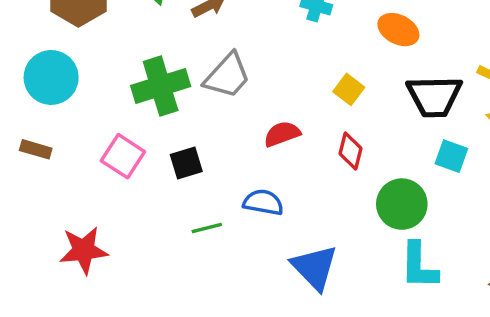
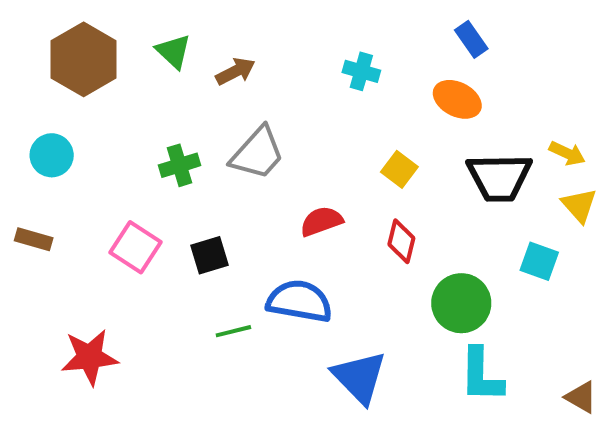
cyan circle: (51, 77) -> (52, 155), size x0.7
green cross: (161, 86) -> (179, 165), size x0.6
cyan square: (451, 156) -> (539, 261), moved
blue semicircle: (263, 202) -> (299, 301), size x1.4

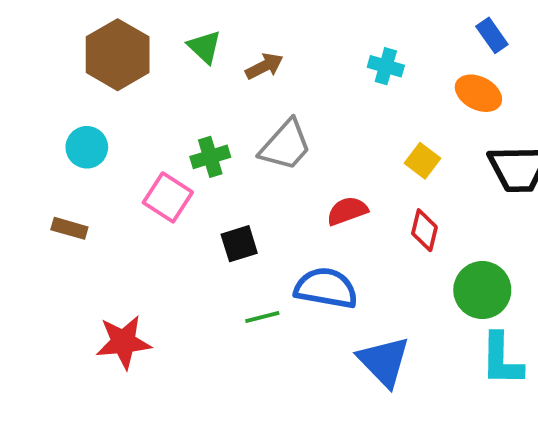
pink square: (136, 247) -> (168, 197), moved

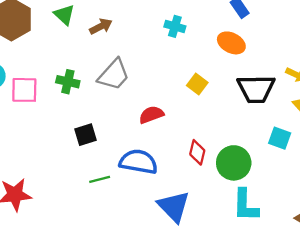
green cross: (210, 157) -> (68, 82), turned 30
pink square: (168, 197) -> (24, 90), moved, turned -32
red diamond: (424, 230) -> (197, 152), moved

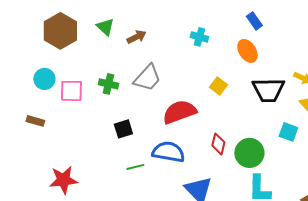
orange ellipse: (231, 43) -> (247, 51), turned 30
red semicircle: (151, 115) -> (179, 112), size x1.6

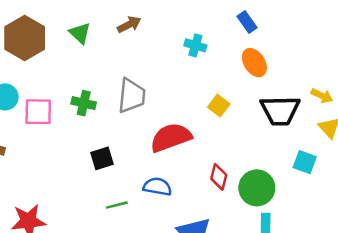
blue rectangle: (254, 21) -> (247, 22), moved
brown arrow: (136, 37) -> (129, 25), moved
gray trapezoid: (147, 78) -> (132, 96), turned -36
blue semicircle: (168, 152) -> (157, 187), size x0.7

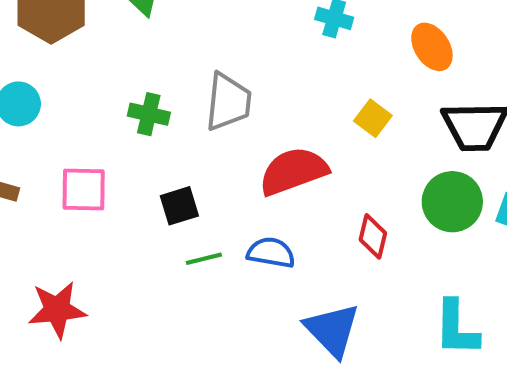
pink square: (38, 112) -> (84, 189), moved
green circle: (257, 188) -> (452, 202), moved
green line: (117, 205) -> (204, 259), moved

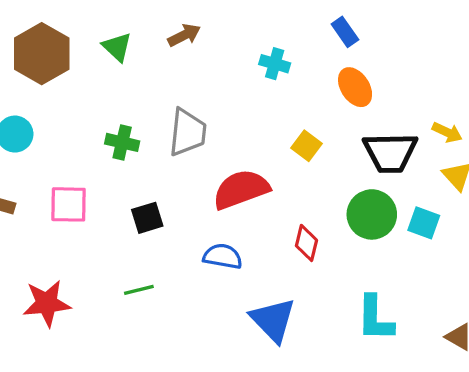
green line: (204, 259) -> (139, 290), moved

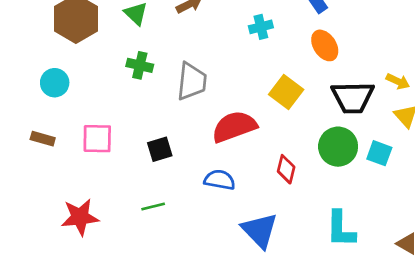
cyan cross: (275, 64) -> (261, 27), turned -30
green cross: (122, 142) -> (140, 65), moved
yellow square: (306, 146) -> (286, 92), size x1.4

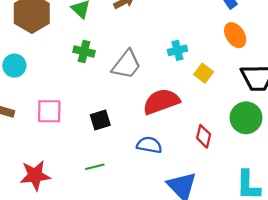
cyan cross: (261, 27) -> (177, 50), moved
gray trapezoid: (192, 81) -> (126, 64), turned 32
yellow square: (286, 92) -> (204, 73), size x0.7

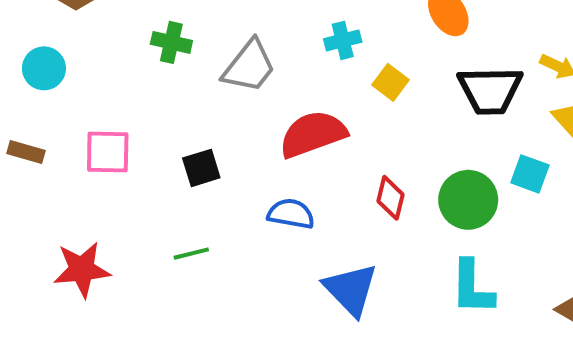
green circle: (246, 118) -> (468, 200), moved

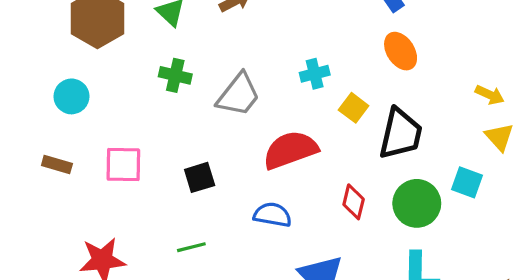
black trapezoid: (490, 90) -> (401, 134), moved, turned -76

